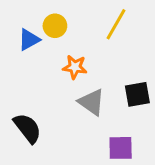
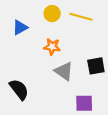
yellow line: (116, 24) -> (81, 17), turned 75
yellow circle: (55, 26) -> (52, 14), moved

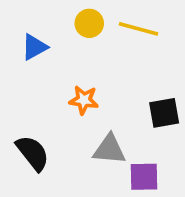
orange star: (52, 47) -> (84, 100), moved
gray triangle: (64, 71) -> (109, 149), moved, turned -30

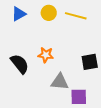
blue triangle: (34, 47) -> (19, 14), moved
black semicircle: (33, 153) -> (20, 64), moved

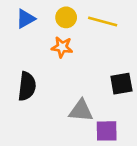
orange star: (46, 55) -> (62, 47), moved
black semicircle: (20, 64) -> (27, 86), turned 45

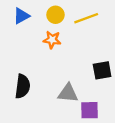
yellow line: (103, 21) -> (86, 18), turned -35
black semicircle: (27, 86) -> (23, 86), moved

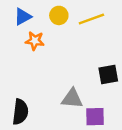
orange star: (52, 40) -> (35, 41), moved
black semicircle: (23, 86) -> (20, 112), moved

